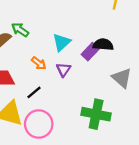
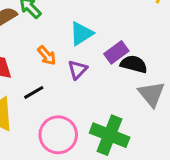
black semicircle: (103, 45) -> (134, 64), moved
pink circle: (39, 124) -> (58, 135), moved

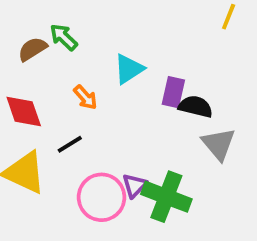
purple rectangle: (116, 52) -> (173, 92), turned -40
purple triangle: (78, 70) -> (134, 186), moved

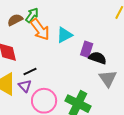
green arrow: (64, 37) -> (32, 15), turned 77
orange arrow: (85, 97) -> (40, 29), moved, size x1.6
purple triangle: (134, 186) -> (25, 86), moved, turned -32

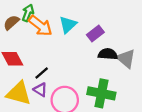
purple rectangle: (87, 49) -> (95, 33), turned 49
black semicircle: (98, 58) -> (108, 54), moved

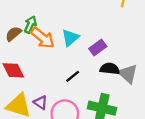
black line: (42, 73) -> (73, 76), moved

